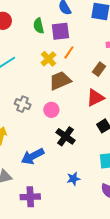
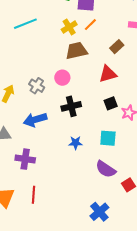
gray cross: (23, 104) -> (37, 86), moved
black cross: (66, 136) -> (71, 106), turned 30
blue star: (73, 179) -> (76, 143), moved

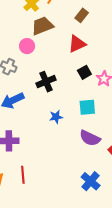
pink circle: (62, 78) -> (27, 46), moved

